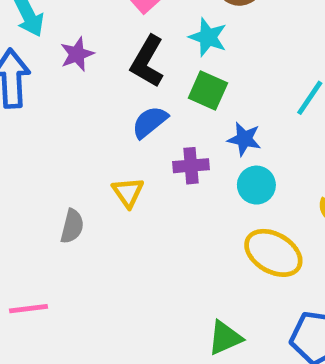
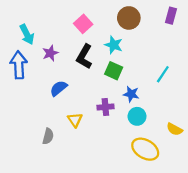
blue semicircle: (150, 122) -> (59, 88), moved

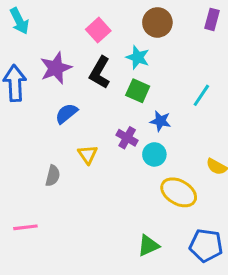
cyan arrow: (27, 34) -> (19, 21), moved
purple star: (50, 53) -> (56, 68), size x1.5
purple cross: (105, 107) -> (127, 138), turned 35
cyan circle: (137, 116) -> (154, 154), moved

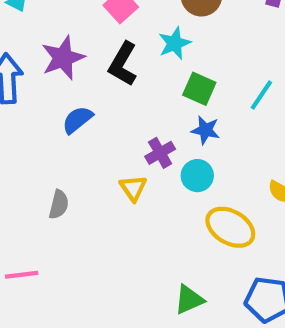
cyan star: (138, 57) -> (175, 43), turned 30
green square: (138, 91) -> (199, 89), moved
purple cross: (127, 138) -> (160, 153), turned 30
yellow triangle: (88, 154) -> (133, 188), moved

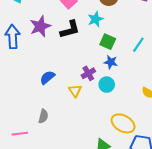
black L-shape: (123, 64) -> (70, 29), turned -135
blue semicircle: (77, 120) -> (47, 77), moved
gray semicircle: (59, 205) -> (43, 116), moved
yellow ellipse: (230, 227) -> (123, 123), moved

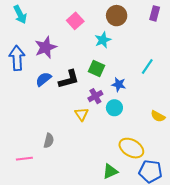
black L-shape: (70, 29) -> (69, 79), moved
green square: (108, 42) -> (96, 69), moved
blue semicircle: (47, 77) -> (43, 79), moved

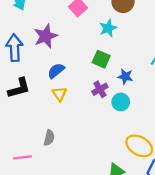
blue semicircle: (43, 79) -> (56, 71), moved
black L-shape: (69, 79) -> (19, 88), moved
yellow triangle: (82, 114) -> (59, 94), moved

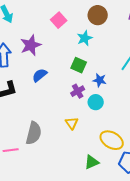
yellow triangle: (59, 94) -> (72, 123), moved
gray semicircle: (49, 138) -> (34, 133), size x1.6

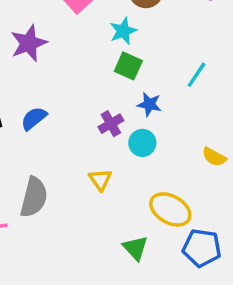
green square: (79, 65) -> (128, 66), moved
blue semicircle: (40, 75) -> (34, 118), moved
green triangle: (92, 162) -> (135, 248), turned -49

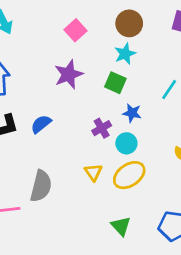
cyan star: (123, 31) -> (125, 54), moved
purple star: (29, 43) -> (69, 74), moved
yellow ellipse: (170, 209) -> (129, 175), moved, turned -64

